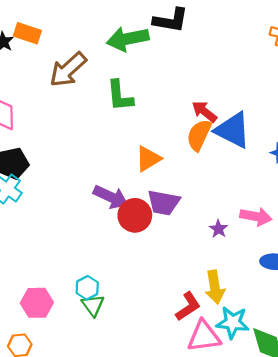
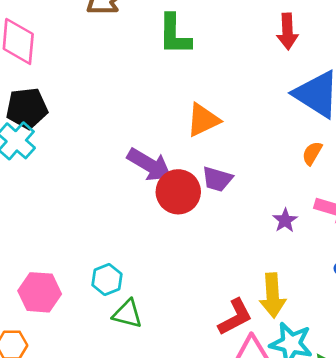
red arrow: (204, 112) -> (287, 31), moved, turned -136
orange semicircle: (199, 135) -> (312, 153), moved, size x0.6
purple trapezoid: (164, 203) -> (217, 179), size x0.7
green triangle: (93, 305) -> (127, 314), moved, turned -45

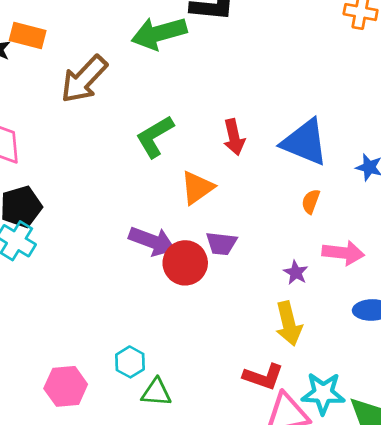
red arrow: (287, 31) -> (234, 137), moved
green L-shape: (174, 35) -> (155, 137), moved, turned 69
yellow arrow: (273, 295) -> (289, 324), moved
red L-shape: (235, 317) -> (263, 377), turned 57

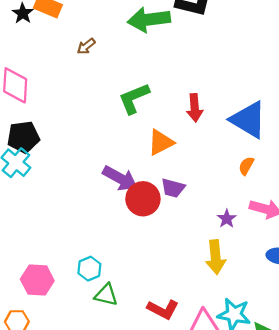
brown arrow: (84, 79) -> (86, 46), size x0.5
red L-shape: (263, 377) -> (163, 309), moved

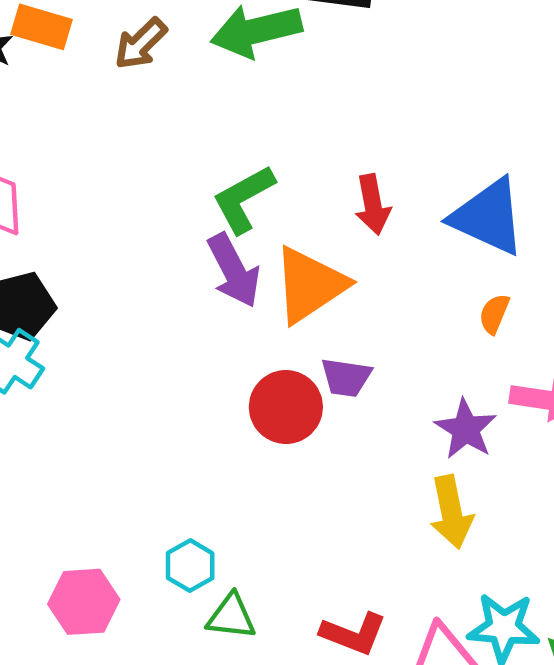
brown arrow: (86, 46) -> (141, 44), moved, size x1.4
orange triangle: (161, 142) -> (310, 285), size x1.4
purple arrow: (120, 178) -> (234, 270), moved, turned 40
purple star: (227, 219) -> (466, 429), size x1.5

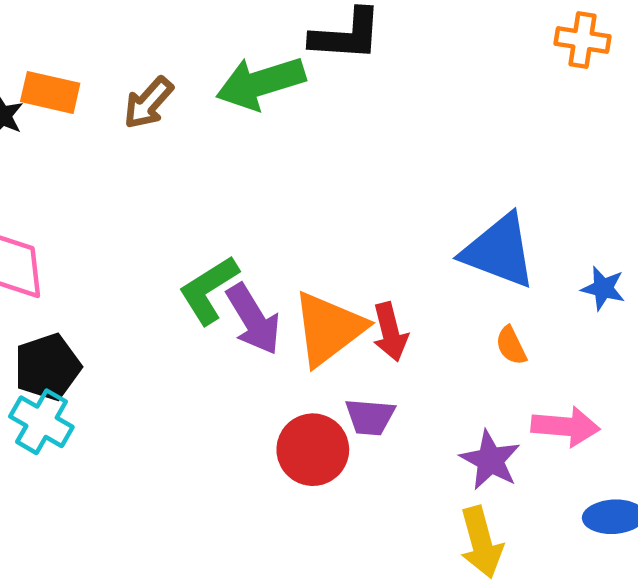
green L-shape: (243, 199) -> (209, 290), moved
red arrow: (373, 205) -> (390, 332), moved
orange semicircle: (494, 314) -> (511, 346), turned -45

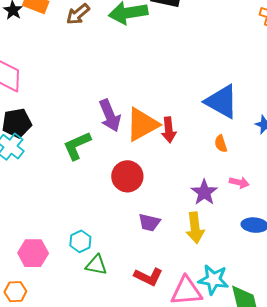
green L-shape: (209, 290) -> (77, 146), moved
purple trapezoid: (370, 417) -> (149, 223), moved
pink arrow: (565, 426) -> (239, 183), size x0.7

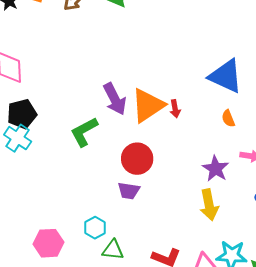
red arrow: (169, 130) -> (175, 109), size x0.7
purple trapezoid: (149, 223) -> (129, 191), moved

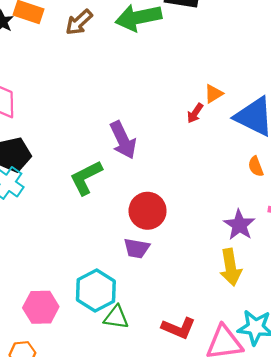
orange triangle: (148, 105) -> (214, 94), moved, size x0.5
red arrow: (175, 109) -> (195, 113), moved, turned 42
cyan hexagon: (95, 228) -> (96, 290), size x1.6

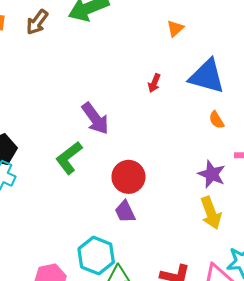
orange triangle: (214, 94) -> (175, 29), moved
purple trapezoid: (137, 248) -> (125, 212), turned 65

